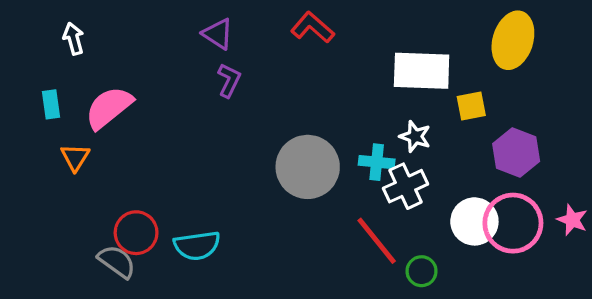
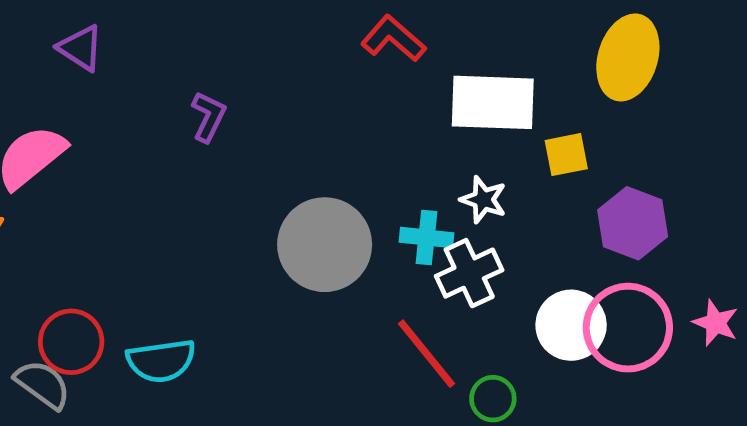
red L-shape: (312, 27) -> (393, 39), moved
purple triangle: (218, 34) -> (81, 48), moved

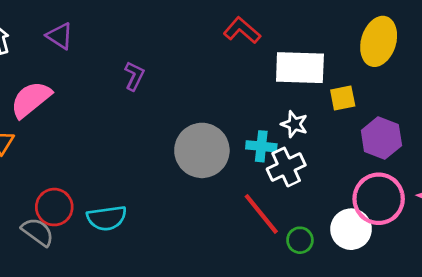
white circle: (571, 325) -> (351, 229), moved

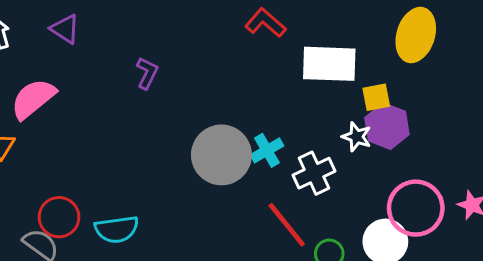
white star: (294, 124) -> (357, 137), moved
purple hexagon: (381, 138) -> (387, 126), moved
cyan cross: (261, 146) -> (267, 150), moved, turned -36

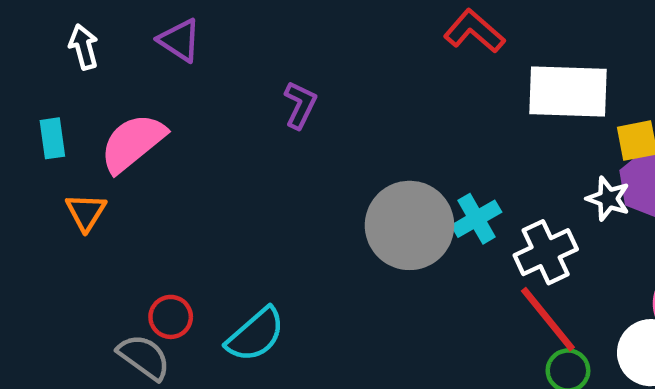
red circle: (59, 217) -> (171, 317), size x0.7
red line: (287, 225) -> (548, 319), moved
cyan semicircle: (117, 229) -> (255, 335), turned -33

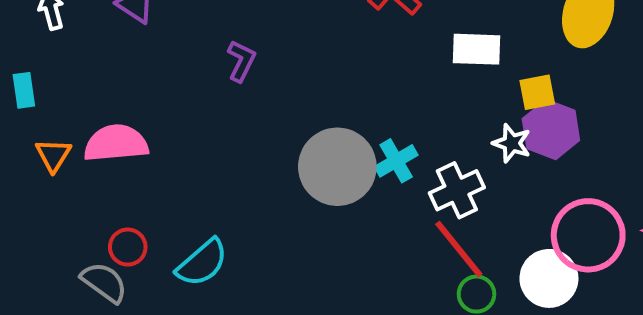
white rectangle: (568, 91) -> (476, 49), size x0.7
pink semicircle: (133, 143) -> (116, 143), moved, turned 34

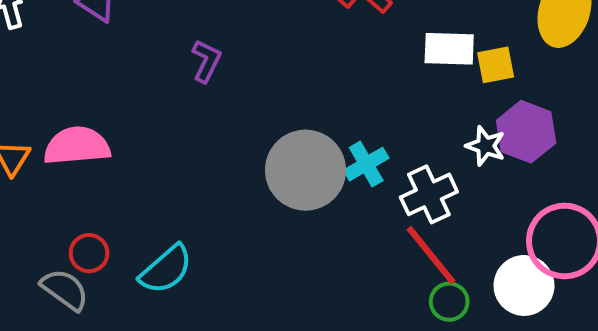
yellow square: (537, 92) -> (496, 65), moved

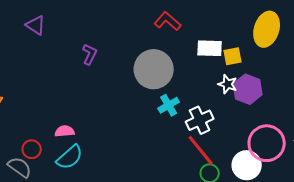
pink semicircle: (77, 146) -> (65, 131), moved, size x0.6
white star: (486, 146) -> (228, 84), moved
gray circle: (305, 170) -> (154, 69), moved

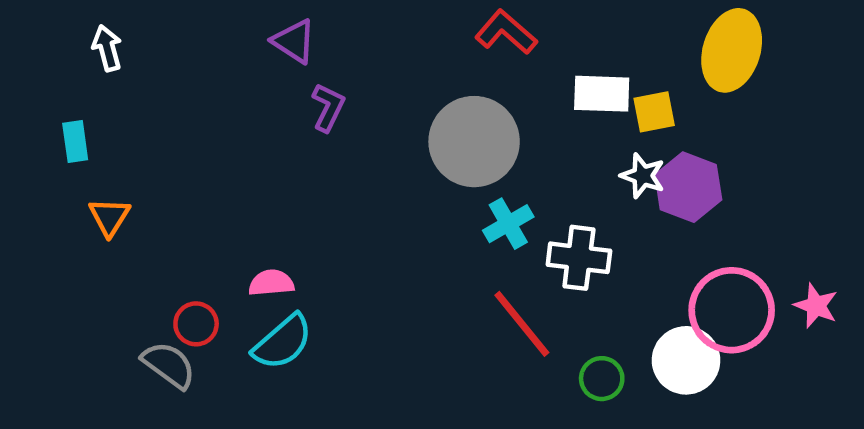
purple triangle: (36, 25) -> (294, 41), moved
white cross: (200, 120) -> (579, 258), turned 32
red line: (201, 150) -> (522, 324), moved

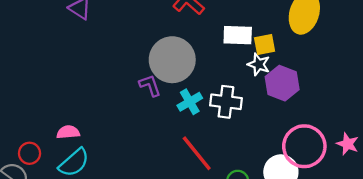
purple L-shape: (328, 107) -> (150, 85), moved, turned -45
white star: (643, 176) -> (259, 64), moved
white cross: (579, 258) -> (226, 102), moved

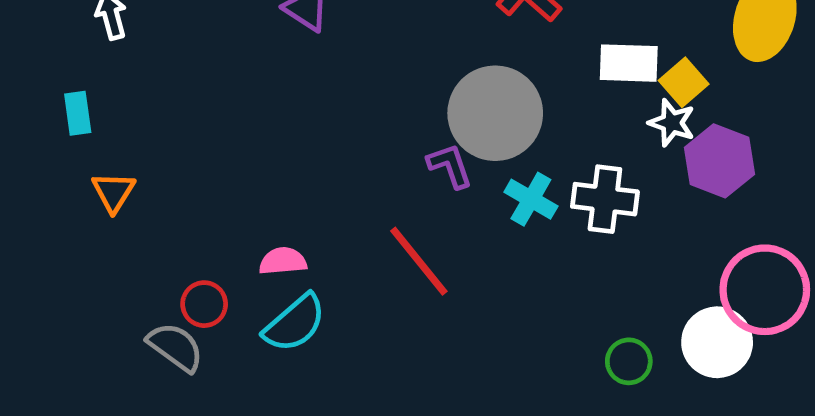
yellow square: (265, 45) -> (684, 82), turned -30
cyan cross: (190, 102) -> (531, 199), turned -30
red line: (197, 153) -> (419, 261), moved

